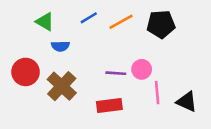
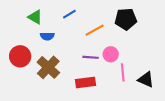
orange line: (121, 22) -> (95, 30), moved

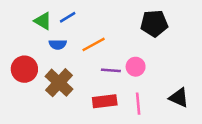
blue line: (69, 14) -> (68, 17), moved
orange line: (95, 30) -> (94, 44), moved
pink line: (123, 72) -> (138, 104), moved

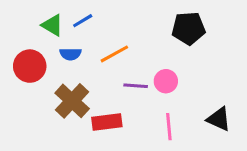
red circle: (24, 69) -> (30, 66), moved
red rectangle: (105, 101) -> (107, 122), moved

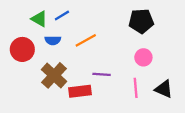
pink circle: (166, 81) -> (143, 57), moved
purple line: (136, 86) -> (102, 74), moved
pink line: (169, 127) -> (136, 88), moved

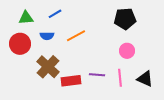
green triangle: (39, 19) -> (26, 18), moved, turned -35
purple line: (102, 74) -> (97, 75), moved

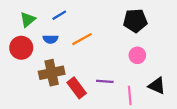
green triangle: (26, 18) -> (28, 20), turned -35
brown cross: (48, 67) -> (52, 73), turned 35
pink line: (120, 78) -> (130, 95), moved
red rectangle: (71, 81) -> (77, 88), turned 60

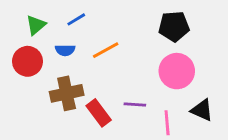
pink circle: (137, 55) -> (177, 71), size x1.6

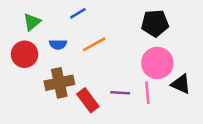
blue line: (76, 19) -> (78, 13), moved
black triangle: (202, 110) -> (181, 84), moved
pink line: (167, 123) -> (147, 93), moved

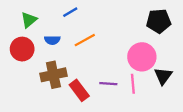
black pentagon: (155, 23) -> (159, 21), moved
black triangle: (181, 84) -> (163, 76), turned 42

